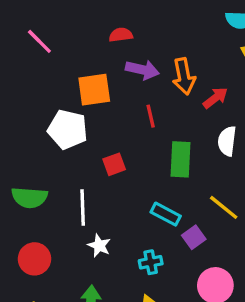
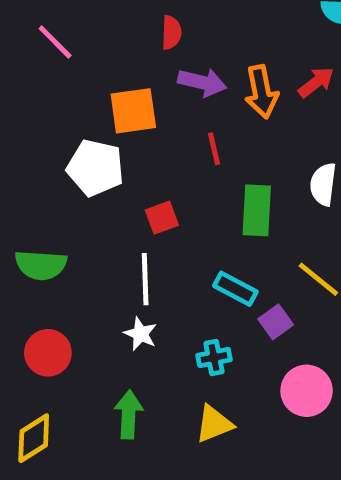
red semicircle: (121, 35) -> (171, 32), turned 100
red arrow: (215, 98) -> (316, 82), moved
white line: (83, 207) -> (145, 279), moved

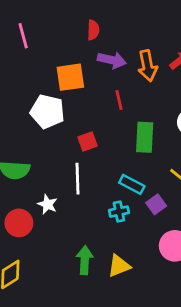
pink line: (55, 42) -> (23, 36), turned 30
white star: (140, 334) -> (47, 204), moved
cyan cross: (214, 358) -> (119, 212), moved
green arrow: (129, 414) -> (85, 260), moved

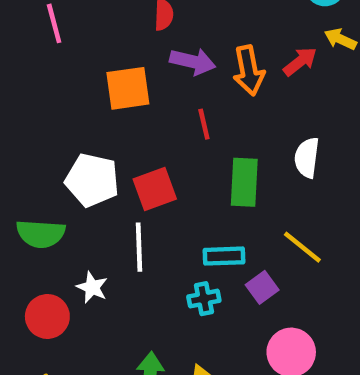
white pentagon: (47, 111) -> (92, 180), moved
red square: (87, 141) -> (155, 189), size x1.4
cyan rectangle: (132, 184) -> (224, 256), turned -30

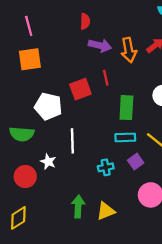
orange square: (128, 88) -> (30, 59), moved
red square: (155, 189) -> (80, 89), moved
cyan rectangle: (224, 256) -> (125, 137), moved

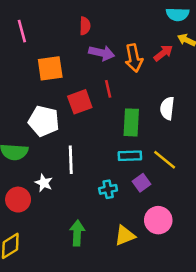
orange square: (30, 59) -> (50, 68), moved
yellow triangle: (106, 211) -> (125, 236), moved

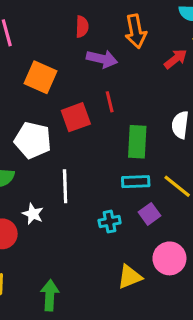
orange arrow: (134, 58) -> (136, 31), moved
orange square: (50, 68) -> (41, 77), turned 32
green arrow: (77, 233) -> (50, 295), moved

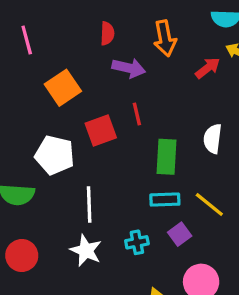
orange square: (41, 77) -> (63, 88), turned 32
white star: (33, 214) -> (86, 251), moved, size x1.4

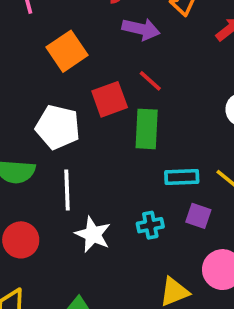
red line: (137, 114) -> (150, 81), turned -35
green rectangle: (167, 157) -> (147, 129), moved
white line: (89, 205) -> (67, 190), moved
purple square: (180, 234) -> (198, 216), turned -35

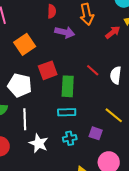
red line: (150, 81) -> (93, 70), moved
cyan rectangle: (182, 177) -> (67, 112), moved

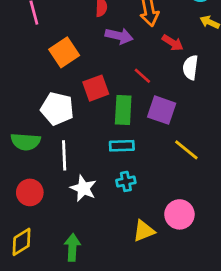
red arrow: (113, 32) -> (173, 43), moved, turned 70
red line: (93, 70) -> (142, 76), moved
white semicircle: (116, 75) -> (190, 67), moved
purple square: (96, 133) -> (162, 110), moved, size x1.5

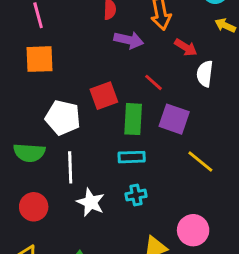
orange square: (64, 52) -> (39, 59), moved, turned 32

